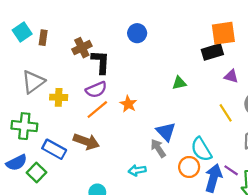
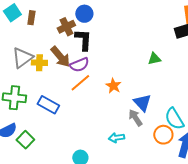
blue circle: (137, 33) -> (84, 14), moved
yellow cross: (59, 97) -> (39, 63), moved
orange star: (128, 104) -> (113, 86), moved
brown arrow: (86, 142) -> (60, 57), moved, turned 30
blue rectangle: (54, 149) -> (48, 105), moved

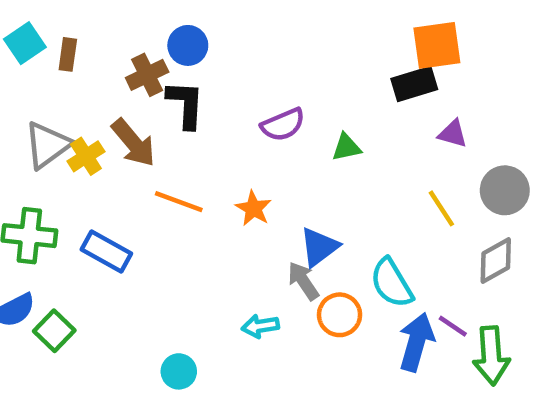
yellow cross: (39, 63) -> (86, 156), turned -35
purple semicircle: (79, 65) -> (283, 125), moved
orange line: (80, 83) -> (179, 202), turned 60
blue triangle: (142, 103) -> (319, 247), turned 36
orange circle: (163, 135) -> (340, 315), moved

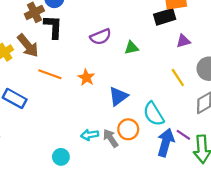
purple triangle: (453, 134) -> (183, 41), turned -32
gray arrow: (303, 281) -> (111, 138), moved
cyan circle: (179, 371) -> (61, 157), moved

